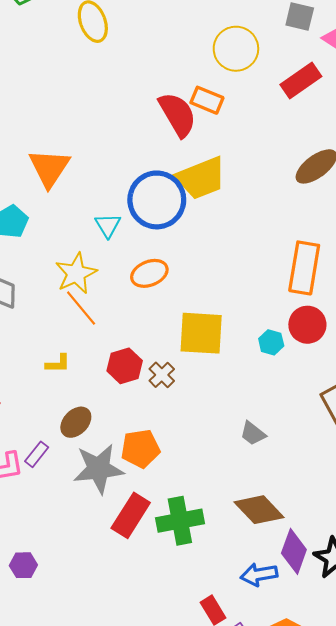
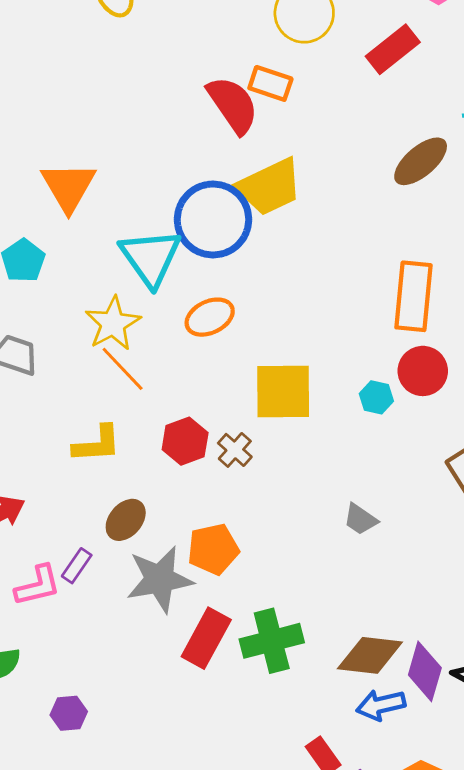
cyan triangle: (108, 225) -> (151, 257), size x1.8
yellow L-shape: (58, 364) -> (97, 444), size x1.5
brown diamond: (259, 510) -> (370, 655), moved, turned -36

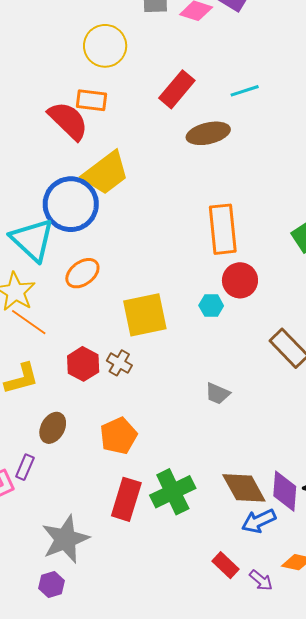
red rectangle: (393, 49) -> (177, 89), moved
brown ellipse: (421, 161) -> (208, 133), turned 39
gray star: (160, 579) -> (65, 539), moved
brown diamond: (370, 655) -> (244, 488), turned 66
purple hexagon: (69, 713) -> (51, 585), moved

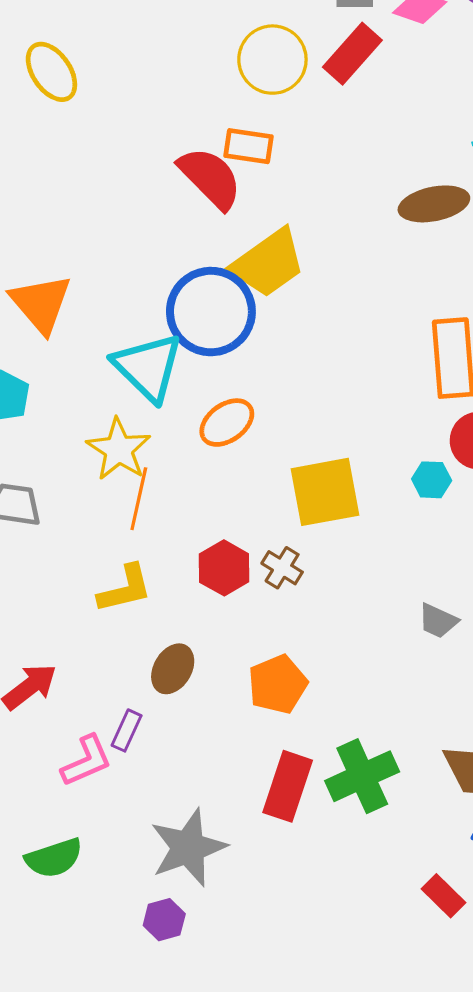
red rectangle: (177, 89) -> (352, 54), moved
orange line: (29, 322) -> (139, 499), turned 66

